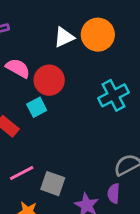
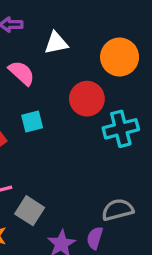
white triangle: (64, 37) -> (56, 43), moved
red circle: (49, 80) -> (87, 99), moved

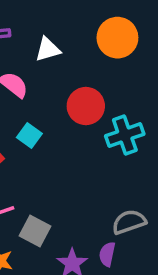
orange circle: (120, 57) -> (117, 38), moved
cyan square: (32, 121) -> (29, 135), turned -35

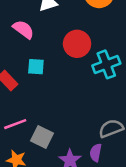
cyan square: (29, 135) -> (36, 67), turned -30

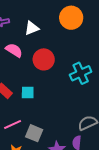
red circle: (77, 44) -> (44, 59), moved
cyan square: (36, 67) -> (28, 93), moved

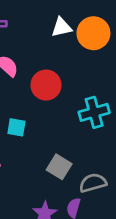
white triangle: (32, 28) -> (62, 27), moved
gray square: (34, 133) -> (59, 167), moved

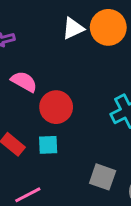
red circle: (46, 85) -> (56, 107), moved

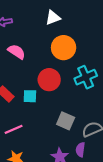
orange circle: (108, 27) -> (64, 48), moved
red circle: (56, 107) -> (49, 80), moved

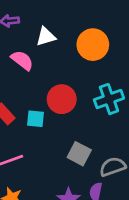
white triangle: (53, 18) -> (46, 37), moved
orange circle: (64, 48) -> (93, 45), moved

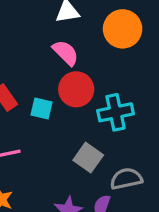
pink semicircle: (22, 60) -> (66, 53), moved
cyan cross: (109, 99) -> (116, 112), moved

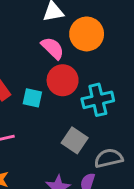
orange circle: (123, 29) -> (87, 34), moved

